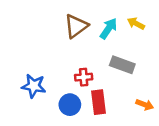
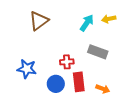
yellow arrow: (136, 24) -> (109, 19), turned -40
brown triangle: (76, 26) -> (39, 21), moved
orange arrow: (145, 105) -> (103, 89), moved

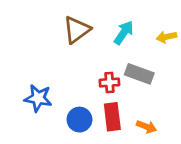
yellow arrow: (109, 19) -> (166, 37), moved
brown triangle: (39, 21) -> (77, 30), moved
red cross: (67, 62) -> (109, 82), moved

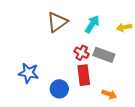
red cross: (109, 82) -> (82, 53), moved, turned 32
red rectangle: (112, 117) -> (84, 75), moved

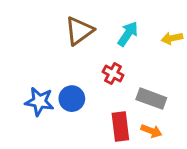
gray rectangle: (104, 55) -> (151, 99), moved
red rectangle: (84, 75) -> (120, 127), moved
blue circle: (59, 89) -> (72, 99), moved

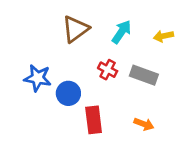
gray rectangle: (151, 99) -> (144, 75), moved
blue star: (39, 102) -> (38, 78), moved
red rectangle: (120, 127) -> (94, 120), moved

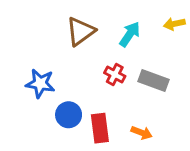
yellow arrow: (163, 36) -> (174, 24), moved
blue circle: (68, 93) -> (69, 115), moved
orange arrow: (144, 124) -> (142, 133), moved

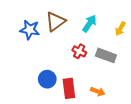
yellow arrow: (174, 24) -> (120, 29), moved, turned -48
blue star: (40, 83) -> (30, 30), moved

